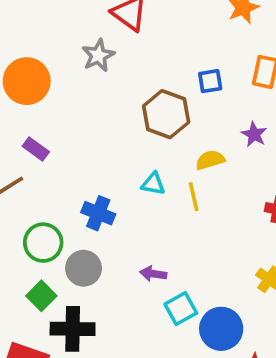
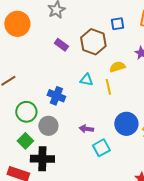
purple rectangle: (36, 149) -> (61, 45), moved
blue circle: (221, 329) -> (126, 124), moved

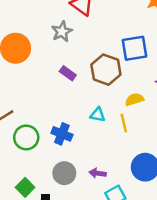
blue square: (117, 24) -> (134, 48), size x1.6
green circle: (26, 112) -> (26, 137), moved
gray circle: (48, 126) -> (64, 173), moved

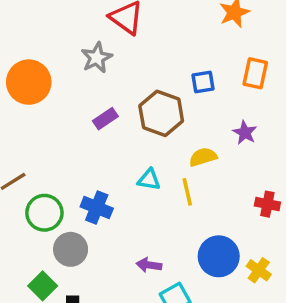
blue square: (134, 48) -> (203, 82), size x0.6
purple rectangle: (68, 73) -> (105, 119), turned -70
gray circle: (64, 173) -> (71, 249), moved

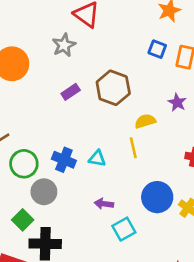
blue square: (203, 82) -> (157, 49), moved, turned 30
cyan triangle: (149, 180) -> (97, 158), moved

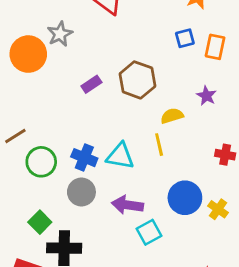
gray star: (64, 45) -> (60, 34), moved
blue square: (157, 49) -> (185, 38), turned -36
cyan triangle: (97, 158) -> (120, 156), size x1.5
gray circle: (44, 192) -> (81, 192), moved
purple arrow: (104, 204) -> (127, 205), size x1.5

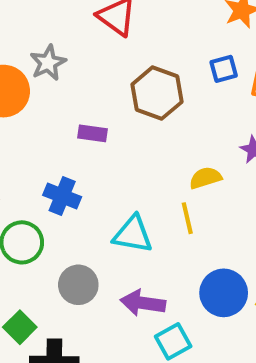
brown hexagon: (137, 80) -> (157, 93), moved
purple rectangle: (91, 84) -> (92, 133), turned 42
blue cross: (84, 158) -> (62, 196), moved

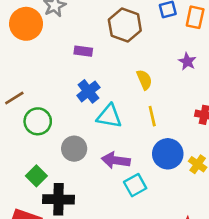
yellow semicircle: (205, 178) -> (144, 80), moved, turned 84
blue cross: (62, 196) -> (88, 91), moved, turned 30
yellow line: (187, 218) -> (152, 116), moved

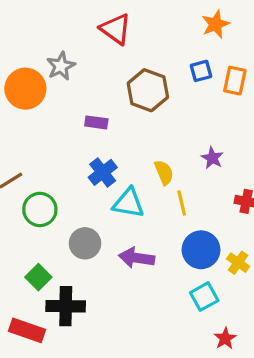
purple star: (187, 62) -> (212, 158), moved
yellow semicircle: (144, 80) -> (164, 172), moved
cyan square: (135, 185) -> (204, 297), moved

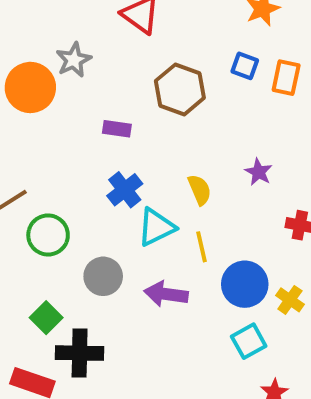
blue square: (201, 71) -> (245, 66), turned 35
cyan triangle: (128, 203) -> (156, 227), turned -36
yellow line: (182, 203) -> (201, 247), moved

